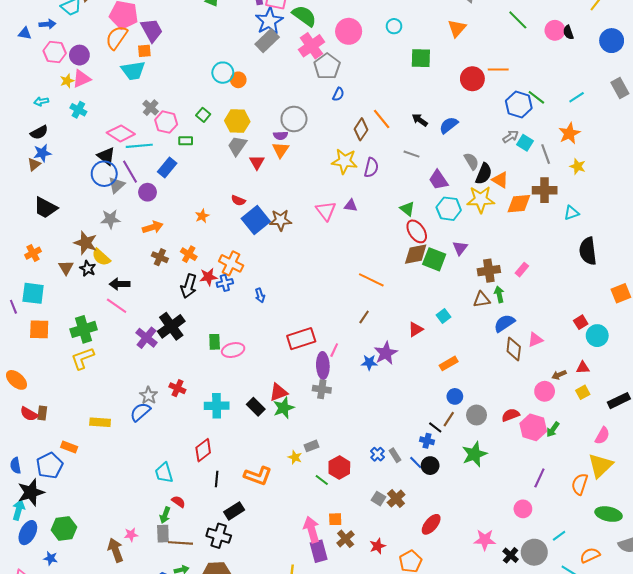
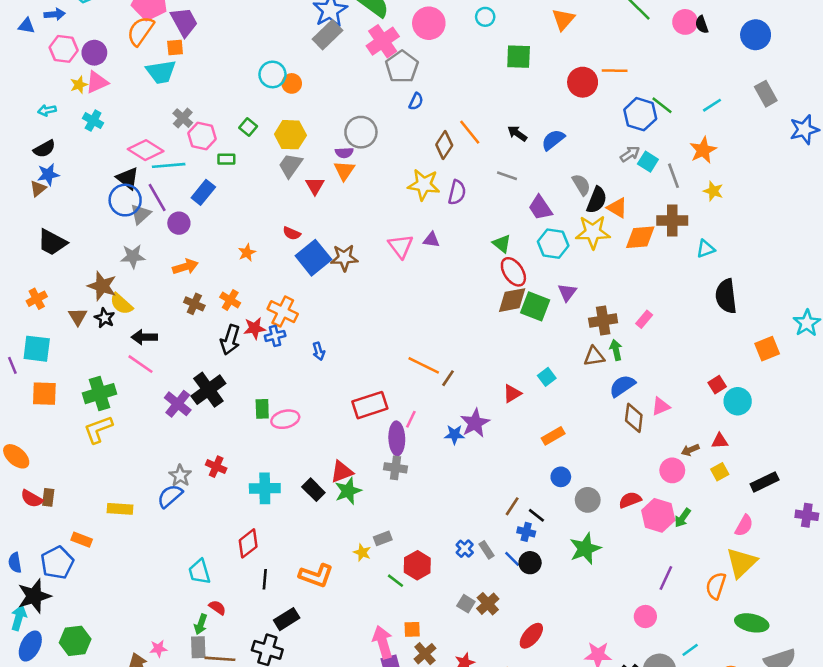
orange line: (371, 280) -> (424, 365), moved
brown line: (449, 419) -> (512, 506), moved

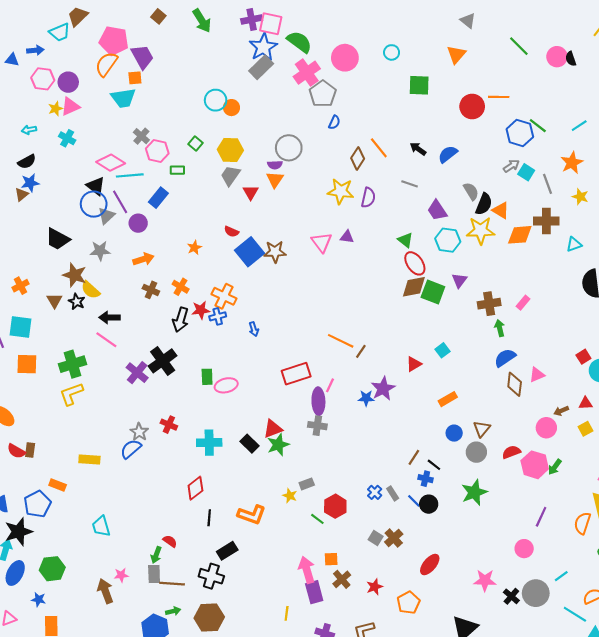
black trapezoid: (52, 242) -> (58, 239), moved
brown triangle: (594, 356) -> (482, 429), moved, turned -42
cyan trapezoid: (199, 572) -> (101, 526), moved

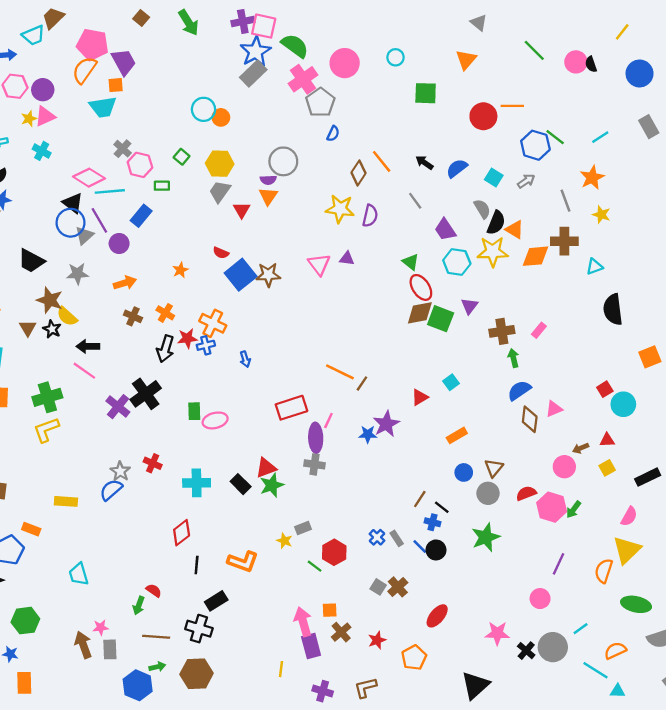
cyan square: (526, 172) -> (494, 178), moved
gray line: (410, 184) -> (415, 201), turned 35
gray rectangle: (154, 574) -> (110, 649), moved

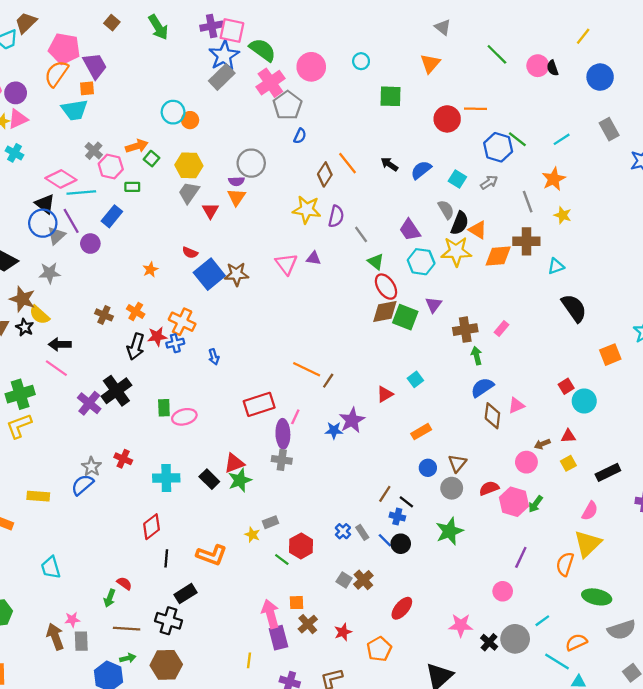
gray line: (415, 201) -> (361, 234), moved
orange arrow: (125, 283) -> (137, 146), moved
black semicircle: (613, 309) -> (574, 308), turned 152

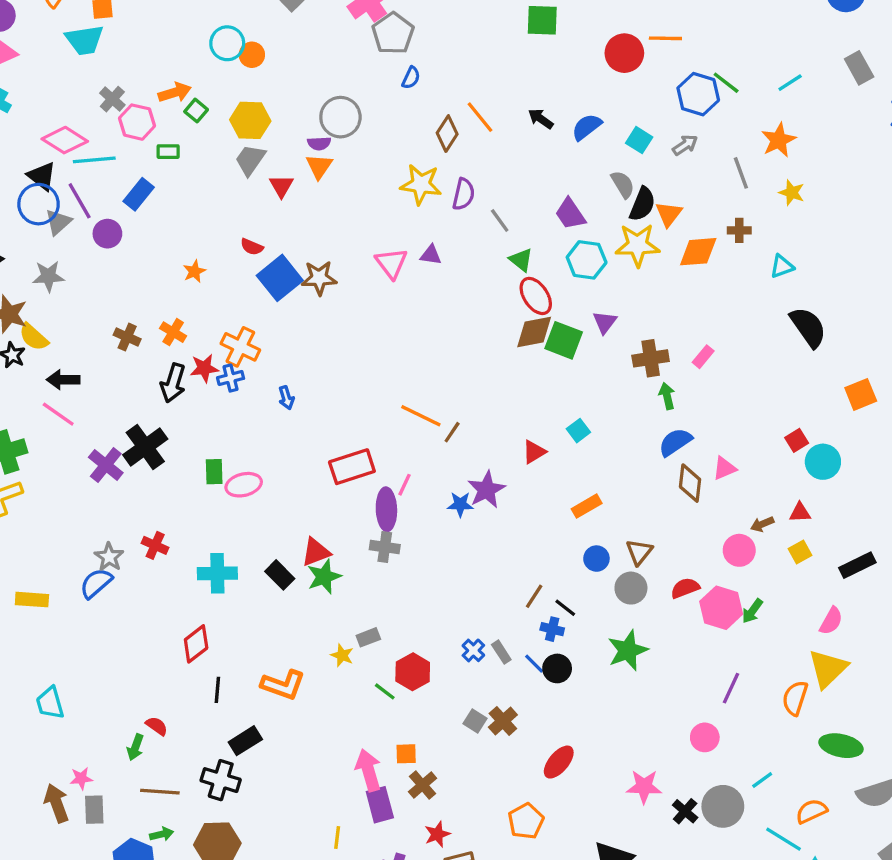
orange triangle: (478, 230) -> (669, 214), turned 36
brown cross: (526, 241) -> (739, 230), size x0.6
red star: (343, 632) -> (437, 834), moved

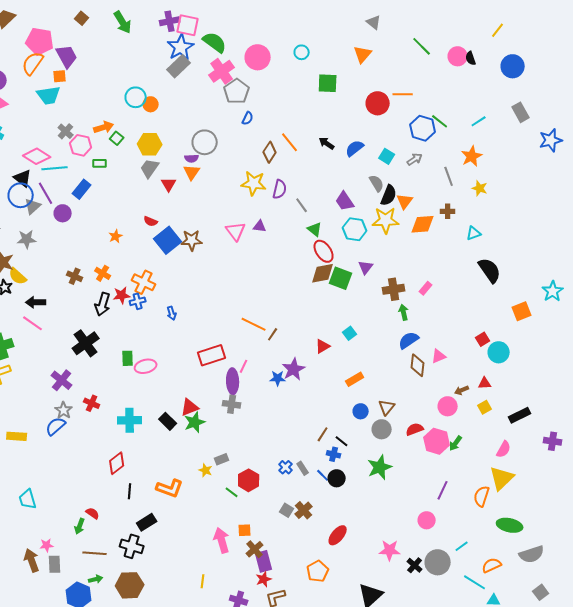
purple cross: (106, 465) -> (62, 380), moved
purple rectangle: (380, 805) -> (264, 561), moved

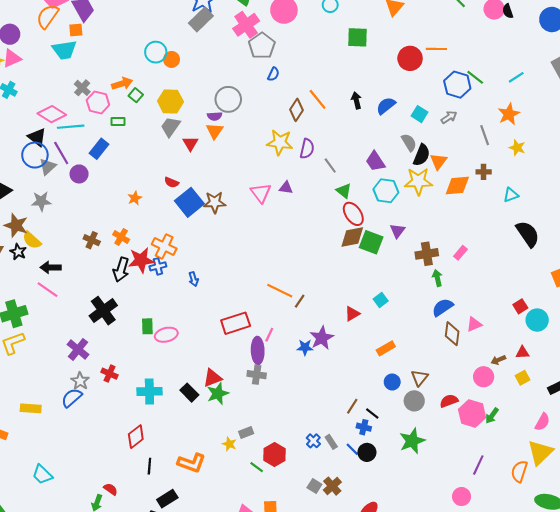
black arrow: (327, 143) -> (356, 100), turned 42
red star: (122, 295) -> (141, 260), size x1.4
cyan trapezoid: (28, 499) -> (42, 474), turned -30

